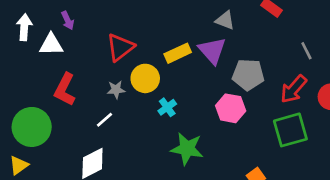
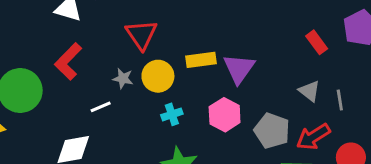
gray triangle: (225, 20) -> (309, 91), moved
red triangle: (120, 47) -> (141, 35), turned -44
gray pentagon: (248, 75) -> (272, 131), moved
pink hexagon: (231, 108) -> (225, 115), moved

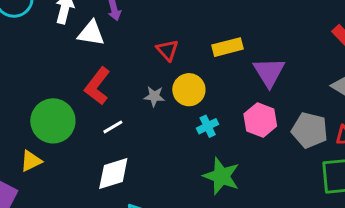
red triangle: (141, 35) -> (167, 50), size x0.7
yellow rectangle: (201, 60) -> (228, 47), moved
white line: (101, 107) -> (113, 127), moved

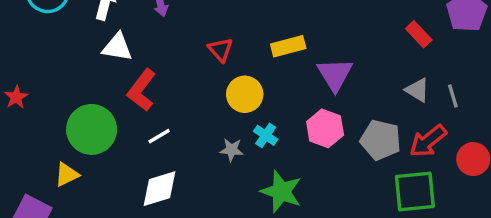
white triangle: (91, 33) -> (117, 47), moved
gray star: (154, 96) -> (232, 150), moved
cyan cross: (208, 126) -> (266, 135), turned -30

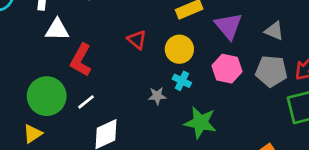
red triangle: (220, 50) -> (137, 40), moved
gray triangle: (417, 90) -> (274, 31), moved
yellow circle: (245, 94) -> (179, 49), moved
white line: (159, 136) -> (86, 102), moved

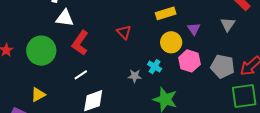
purple triangle: (228, 26) -> (194, 29), size x0.6
gray triangle: (274, 31) -> (228, 24), moved, turned 35
yellow circle: (179, 49) -> (171, 42), moved
green circle: (47, 96) -> (41, 51), moved

